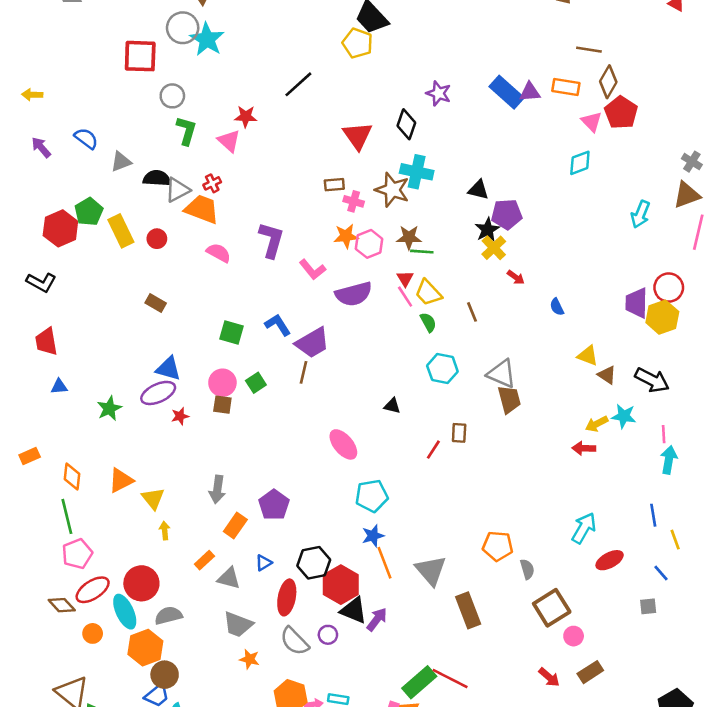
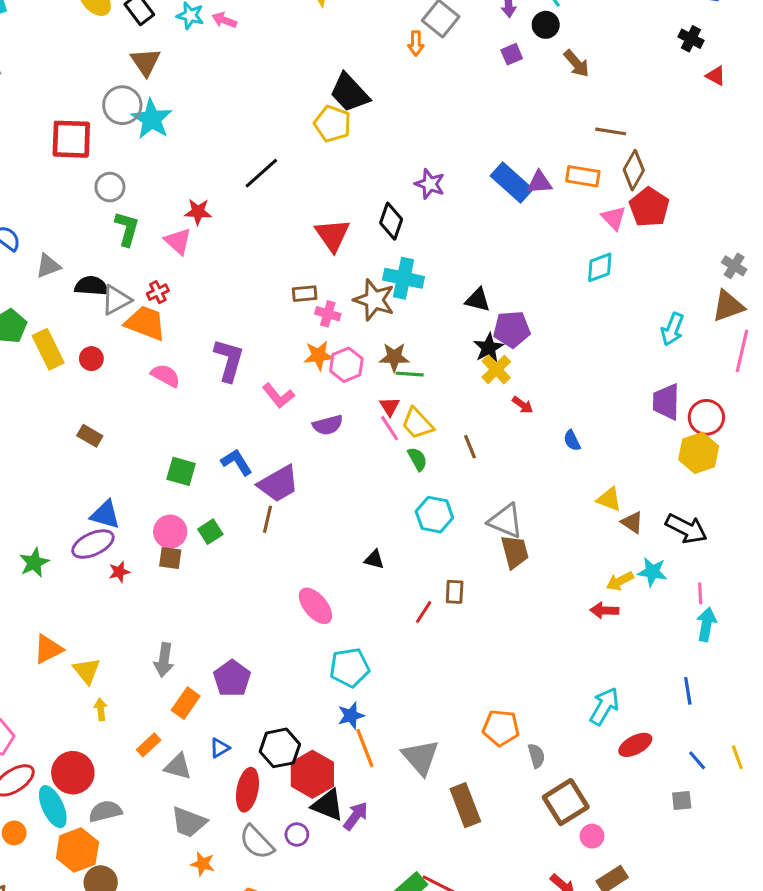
purple semicircle: (354, 294) -> (328, 425), size x0.7
purple trapezoid: (637, 303) -> (666, 402), moved
yellow line: (675, 540) -> (737, 757), moved

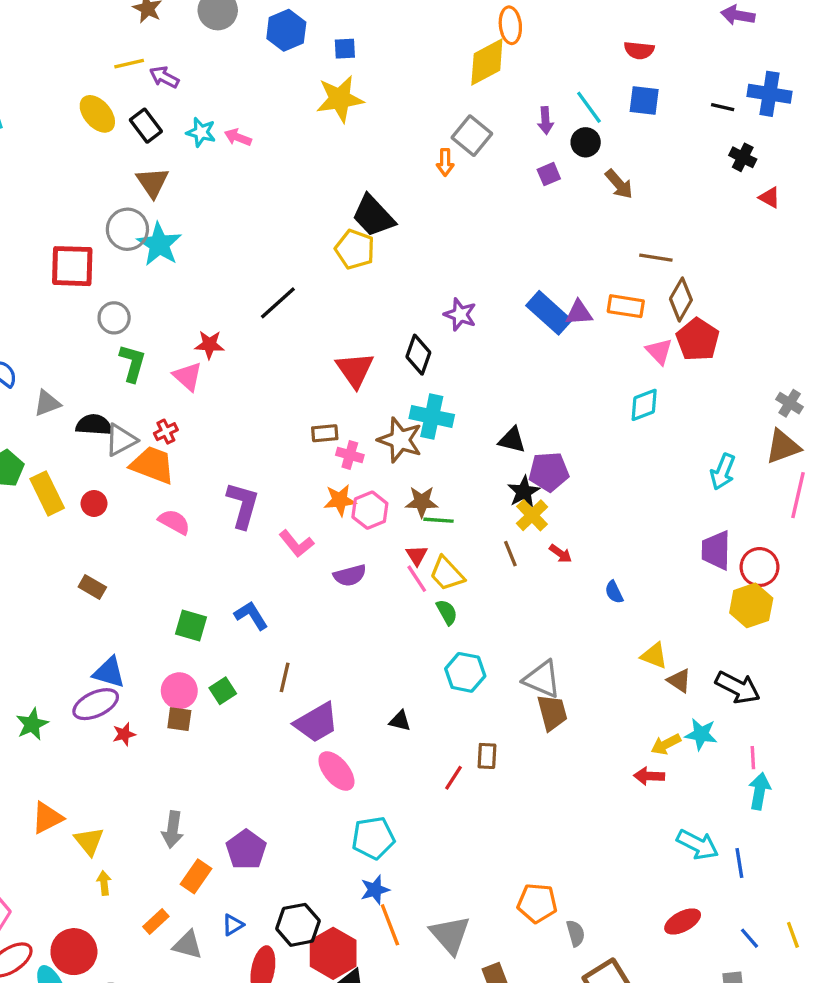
brown line: (470, 447) -> (510, 554), moved
purple trapezoid: (278, 484) -> (316, 723), moved
cyan arrow: (604, 706) -> (698, 845), moved, turned 87

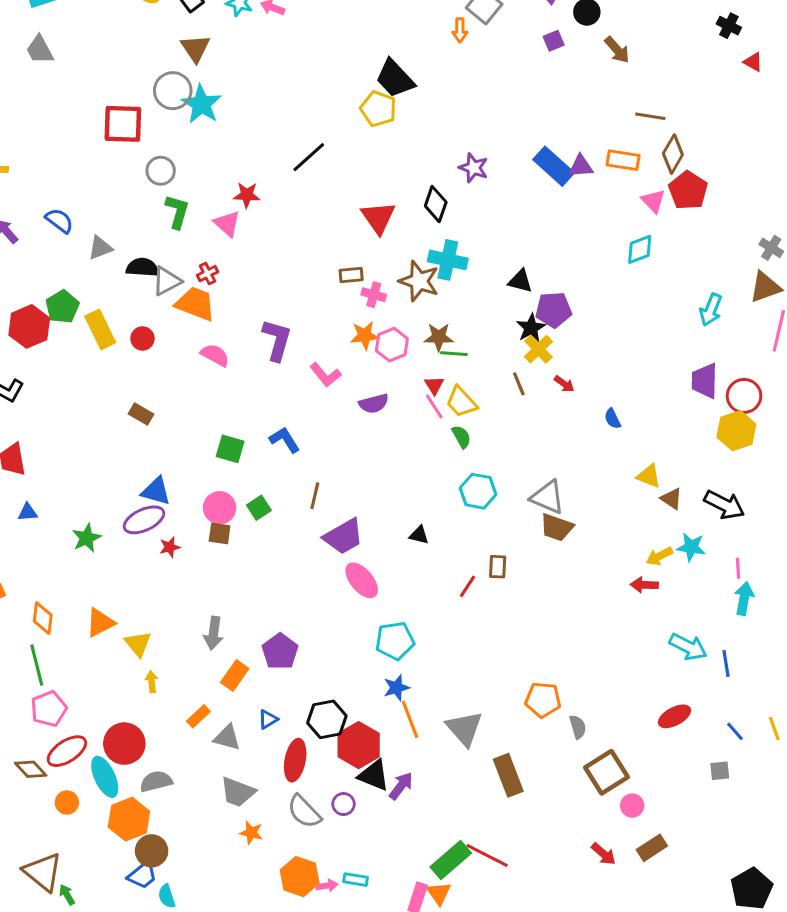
brown trapezoid: (552, 712) -> (557, 527), turned 124

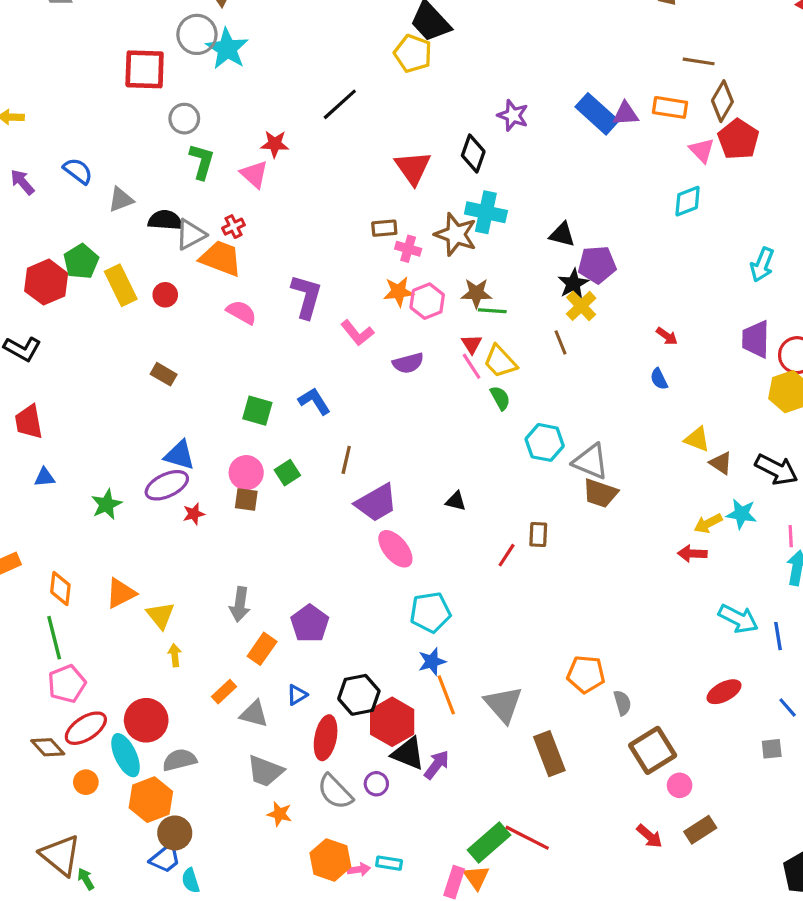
red arrow: (564, 384) -> (667, 336), moved
cyan hexagon: (478, 491) -> (545, 442), moved

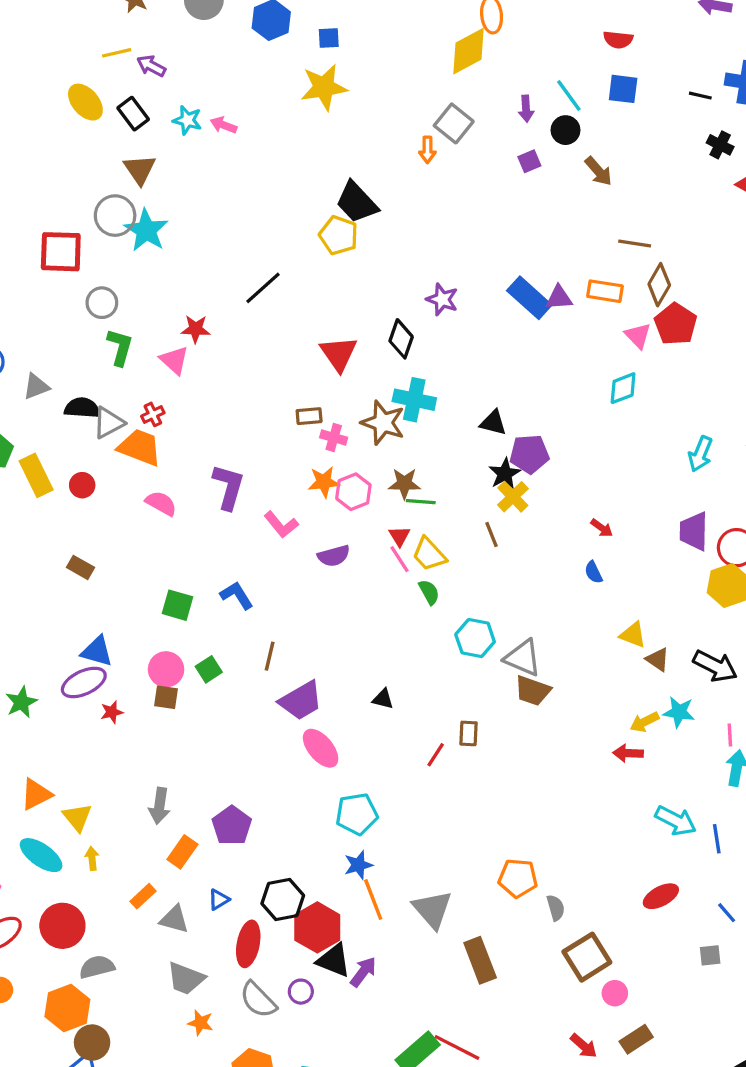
cyan ellipse: (126, 755) -> (41, 855), moved, turned -30

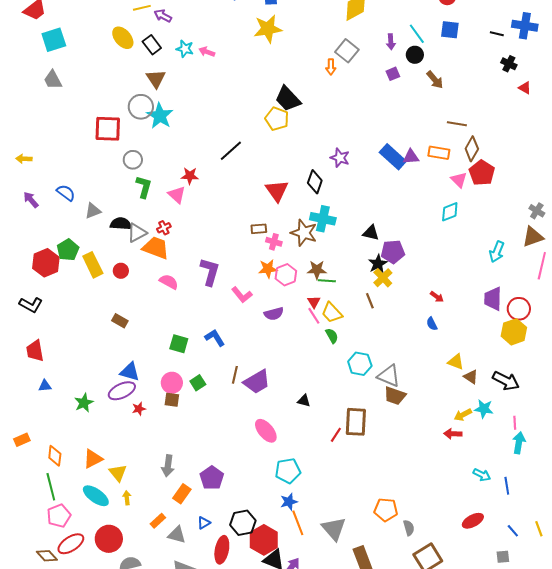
purple trapezoid: (301, 701) -> (257, 382), moved
brown rectangle: (469, 733) -> (356, 422), size x1.8
cyan arrow: (676, 821) -> (482, 475), size x0.7

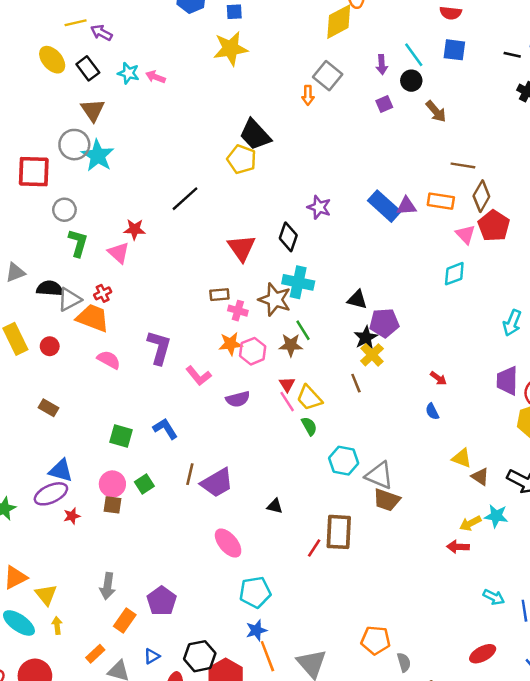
green line: (327, 281) -> (303, 330), moved, turned 54

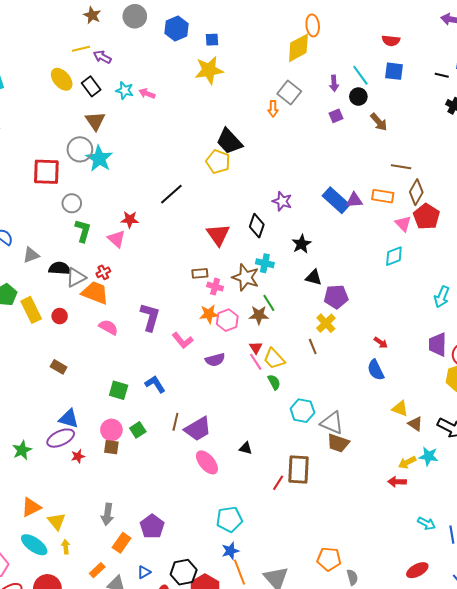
cyan cross: (298, 282) -> (265, 263), size x0.7
black star: (366, 338) -> (301, 244), moved
blue semicircle: (432, 411) -> (376, 370), size x1.5
pink ellipse: (228, 543) -> (207, 462), moved

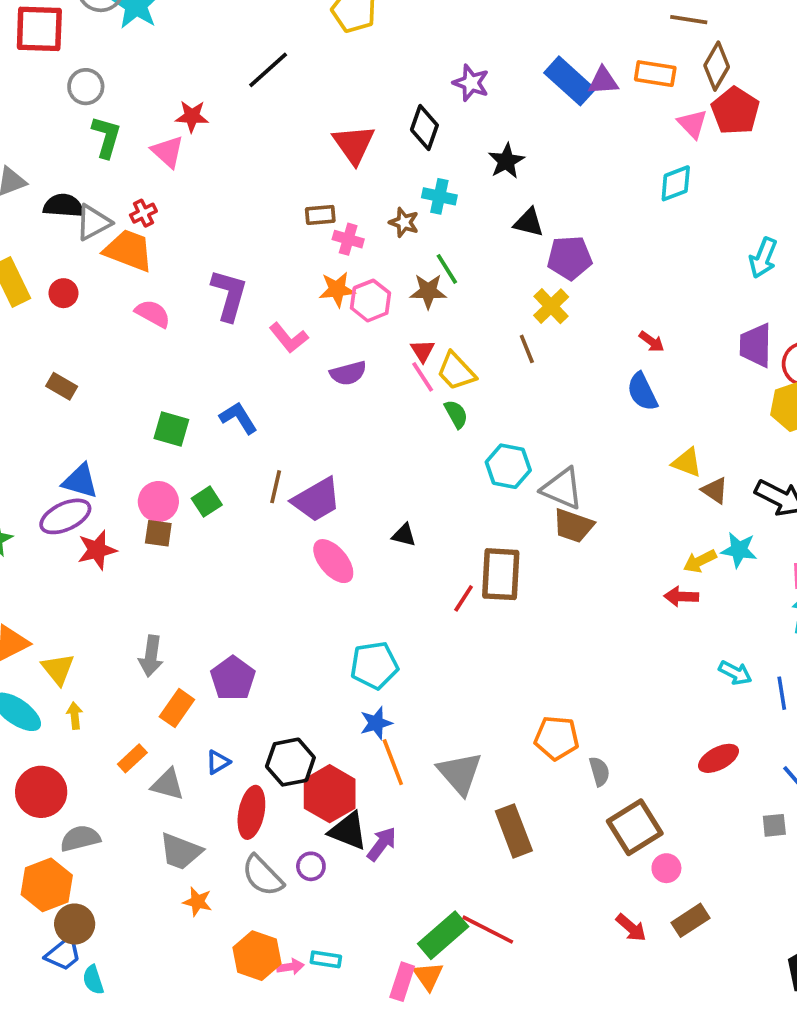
brown star: (246, 277) -> (404, 222), size x0.6
red star: (78, 456) -> (97, 550), size x1.5

